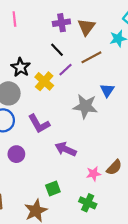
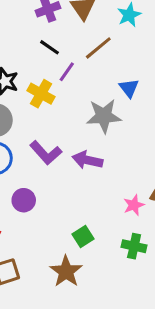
purple arrow: (66, 149) -> (87, 160), moved

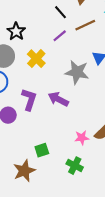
black line: (49, 47) -> (61, 12), moved
yellow cross: (41, 94) -> (36, 59), moved
purple L-shape: (46, 153) -> (29, 99), moved, turned -135

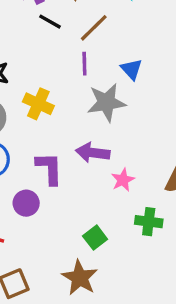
purple line: (60, 36) -> (84, 64), moved, turned -32
pink star: (82, 138) -> (123, 180), moved
green cross: (75, 166) -> (149, 222), moved

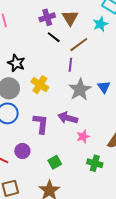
blue triangle: (131, 69) -> (104, 87), moved
gray star: (106, 102) -> (80, 90), turned -30
purple circle: (26, 203) -> (22, 151), moved
green square: (95, 238) -> (55, 162), moved

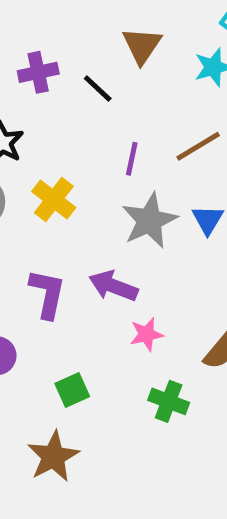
purple cross: (47, 17) -> (38, 72), moved
brown line: (79, 45) -> (198, 146), moved

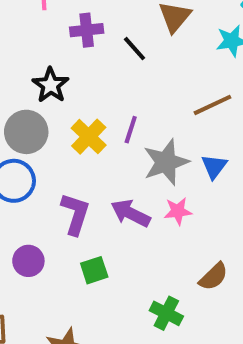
purple line: (132, 159) -> (131, 130), moved
pink star: (146, 334) -> (178, 211), moved
green square: (72, 390) -> (94, 270), moved

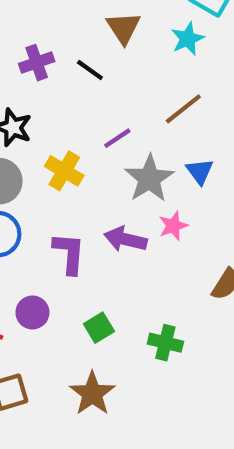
purple line: (131, 130) -> (117, 138), moved, turned 52
green square: (94, 270) -> (99, 328), moved
green cross: (166, 313) -> (165, 343), moved

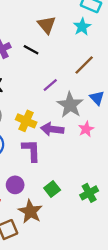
yellow cross: (64, 171) -> (26, 121), moved
purple arrow: (125, 239) -> (52, 129), moved
green cross: (165, 343) -> (89, 193), turned -36
brown star: (92, 394) -> (30, 211), moved

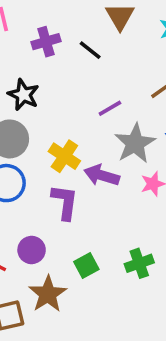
green cross: (89, 193) -> (139, 263), moved

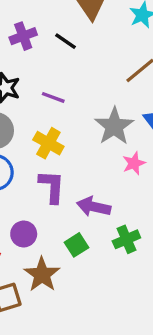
purple line: (110, 108) -> (53, 97), moved, turned 55
purple arrow: (102, 175) -> (94, 207), moved

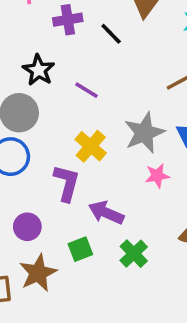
yellow cross: (48, 143) -> (91, 146), moved
green cross: (126, 239) -> (134, 254), turned -32

